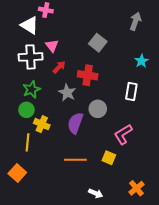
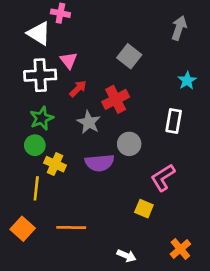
red cross: (88, 75) -> (116, 99), turned -36
purple semicircle: (75, 123) -> (100, 163), turned -115
orange line: (75, 160) -> (71, 227), moved

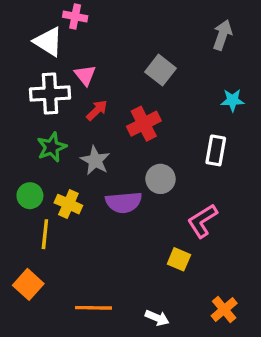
cyan star: (187, 81) -> (232, 100), turned 30
gray star: (89, 122) -> (95, 160), moved
green circle: (35, 145) -> (30, 196), moved
orange line: (71, 227) -> (94, 308), moved

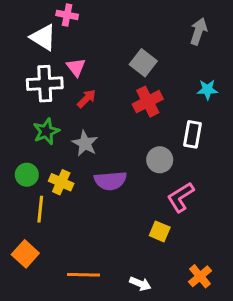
red cross: (144, 124) -> (148, 102), moved
gray circle: (161, 179) -> (160, 160), moved

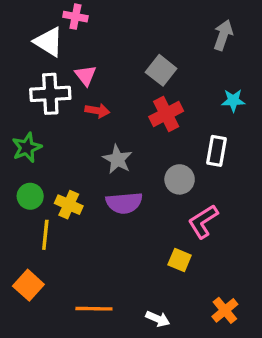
red arrow: (87, 99) -> (97, 111), turned 54
green star: (46, 131) -> (27, 148), moved
gray star: (85, 143) -> (117, 159), moved

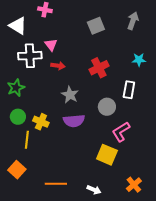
white triangle: (49, 42) -> (18, 26), moved
gray square: (161, 70) -> (96, 26), moved, turned 30
yellow square: (180, 260) -> (107, 155), size x1.5

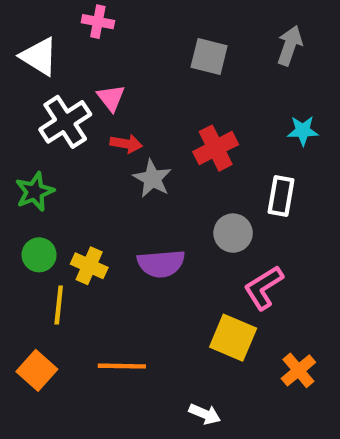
gray square: (96, 26) -> (209, 57), turned 36
white cross: (30, 56) -> (65, 122), turned -30
gray star: (70, 95) -> (152, 179), moved
orange line: (56, 184) -> (122, 366), moved
orange cross: (134, 185) -> (298, 370), moved

